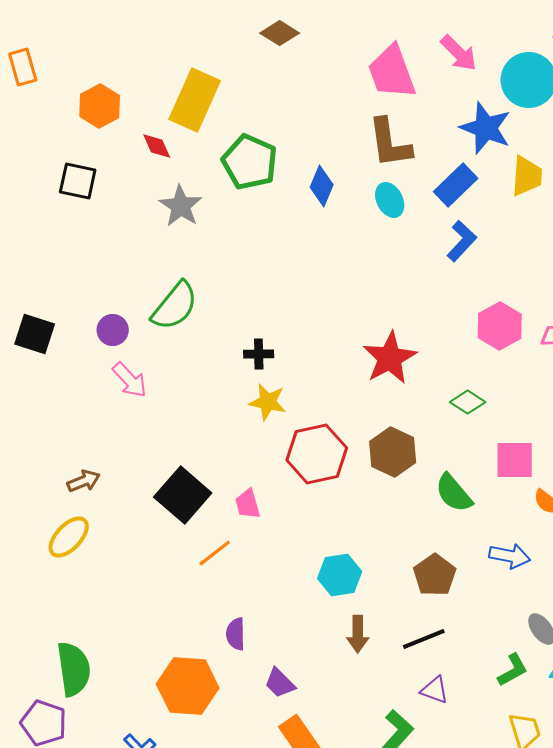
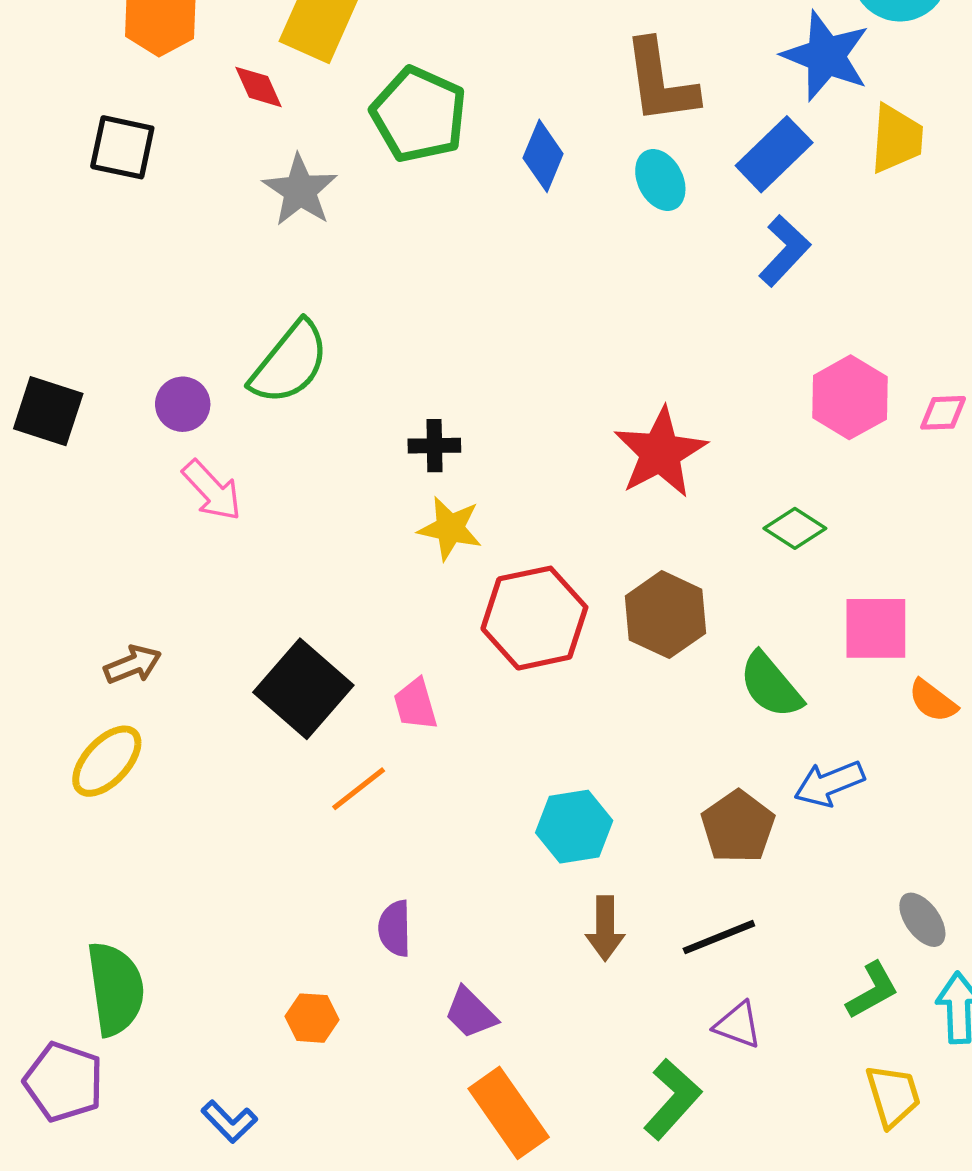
blue arrow: (510, 556) -> (829, 784), moved, turned 147
orange hexagon: (188, 686) -> (312, 1018), size x0.5

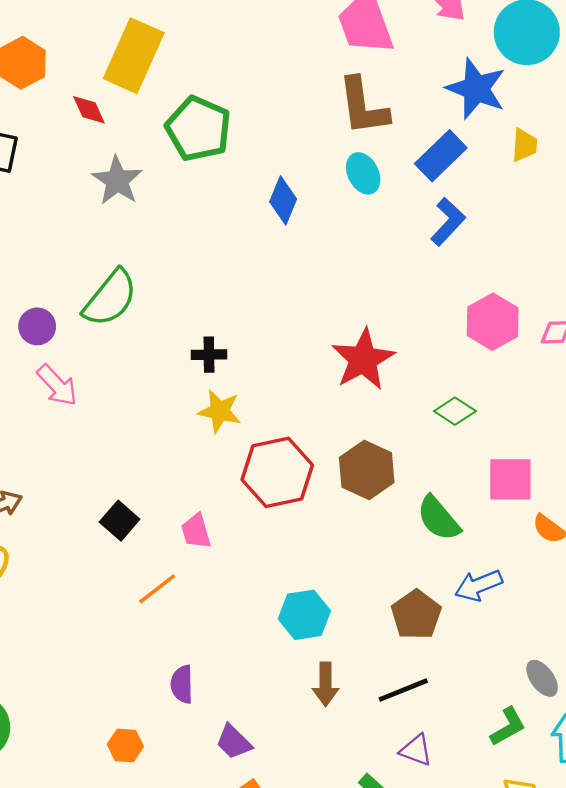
yellow trapezoid: (897, 139) -> (524, 145), size x0.7
blue diamond: (543, 156) -> (283, 200), moved
black square: (303, 689) -> (120, 521), size x0.6

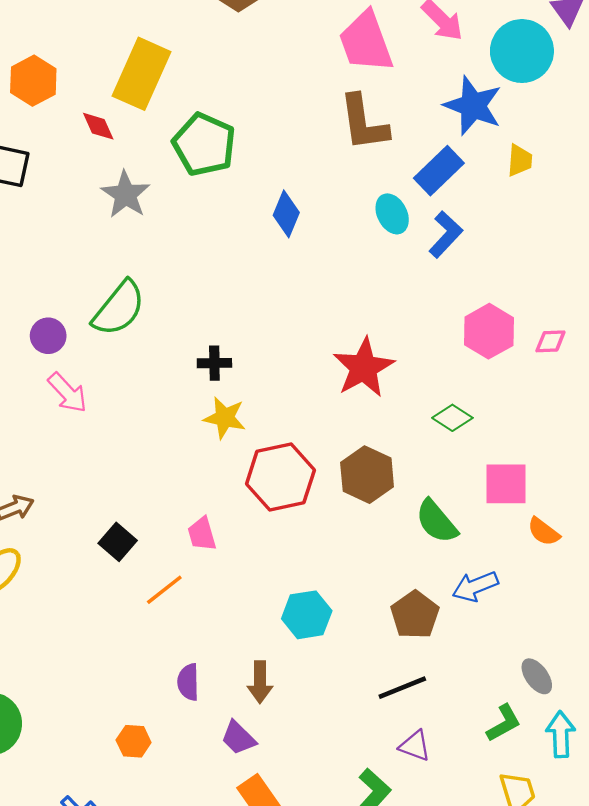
cyan ellipse: (363, 173) -> (392, 214), moved
black square: (120, 521) -> (118, 542), moved
brown arrow: (326, 684) -> (260, 682), moved

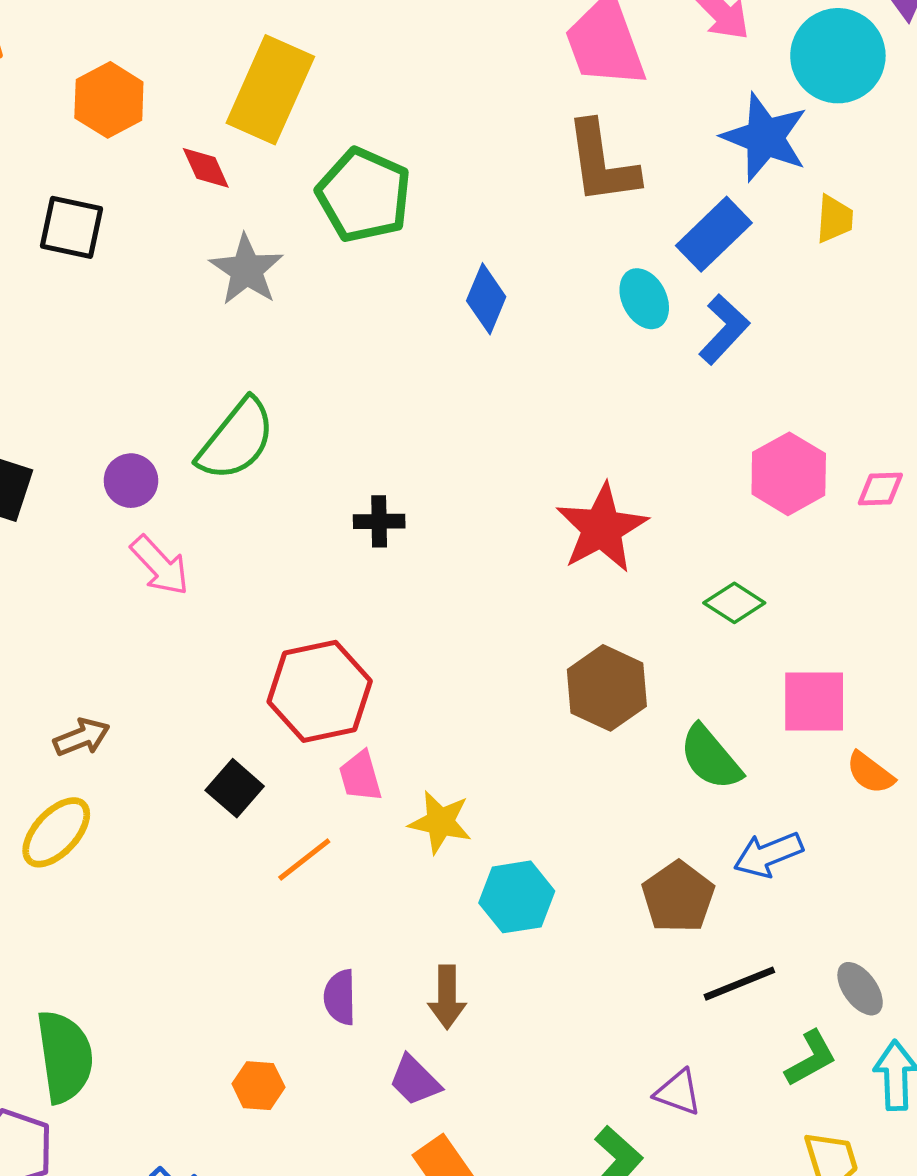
yellow star: (225, 418) -> (440, 822), moved
red hexagon: (280, 477) -> (320, 691), moved
black line: (402, 688) -> (739, 984), moved

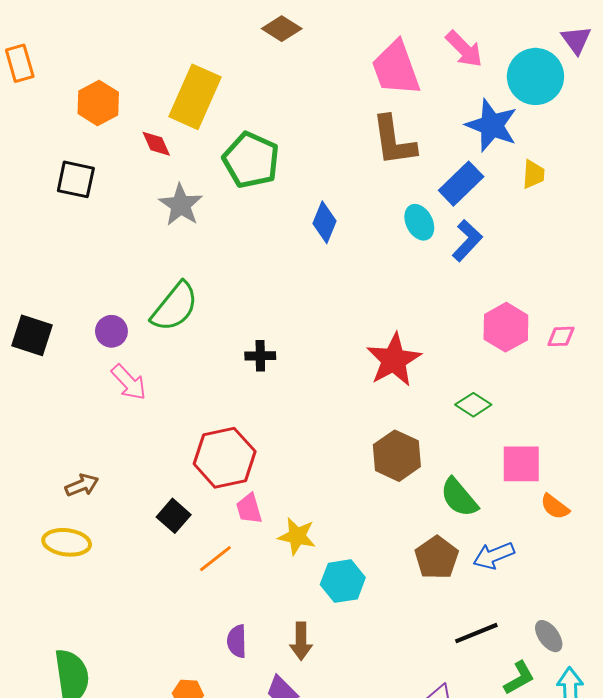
yellow ellipse: (56, 832) -> (67, 542), turned 54
brown pentagon: (678, 897) -> (437, 558), moved

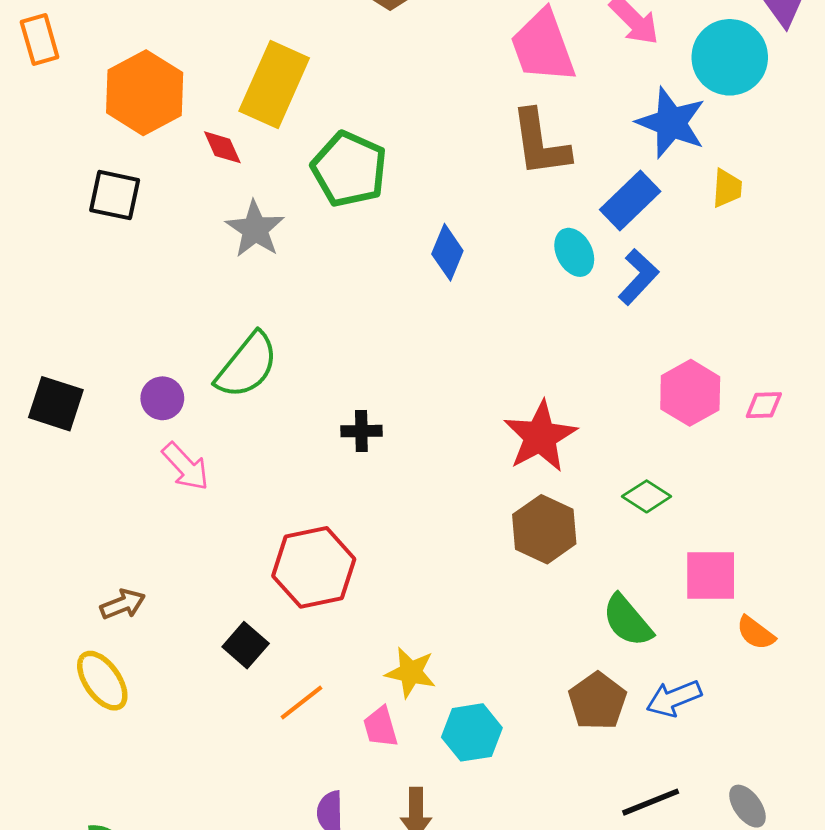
orange hexagon: (98, 103) -> (145, 93), size x1.4
brown hexagon: (397, 456) -> (544, 529), moved
pink trapezoid: (249, 509) -> (381, 727), moved
yellow ellipse: (67, 542) -> (102, 681), turned 48

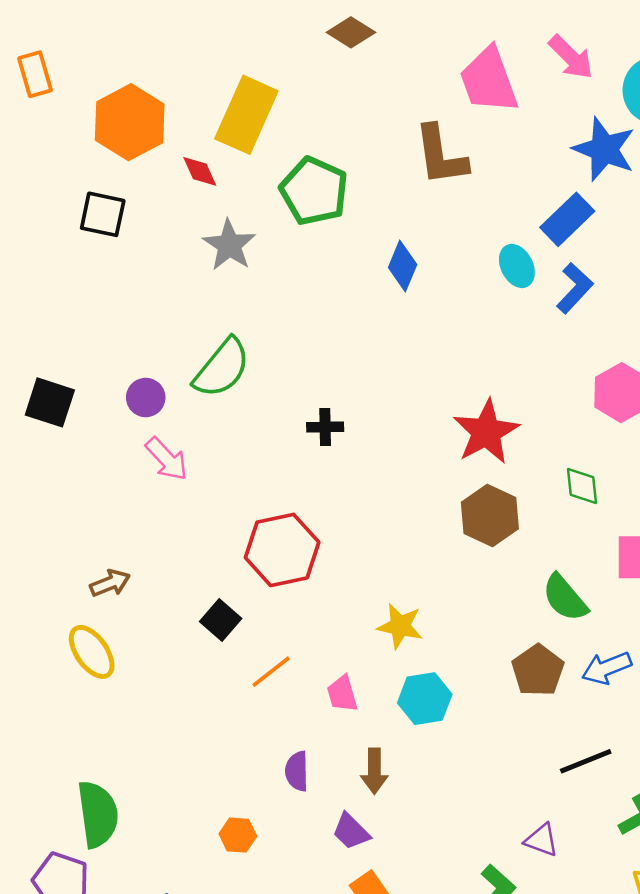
brown L-shape: (540, 143) -> (441, 155), moved
green diamond: (647, 496) -> (582, 486), turned 51
yellow star: (411, 672) -> (400, 626), moved

